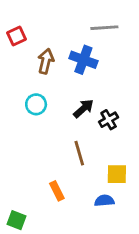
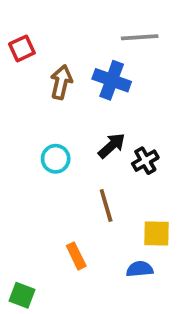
cyan circle: (36, 104) -> (56, 159), moved

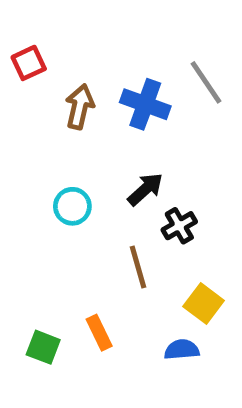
gray line: (140, 37) -> (206, 82), moved, turned 60
black cross: (145, 161) -> (179, 226), moved
yellow square: (157, 234) -> (204, 303), turned 36
green square: (22, 295) -> (43, 347), moved

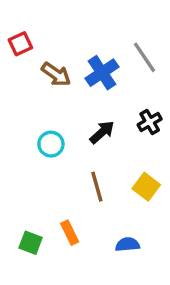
blue cross: (145, 104) -> (102, 73), turned 36
brown arrow: (80, 107) -> (56, 74), turned 112
black cross: (179, 226) -> (150, 122), moved
yellow square: (204, 303) -> (146, 187), moved

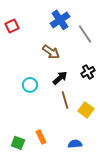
blue cross: (102, 73) -> (60, 20), moved
brown arrow: (56, 74) -> (51, 52), moved
brown line: (97, 187) -> (65, 100), moved

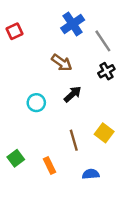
black cross: (88, 72) -> (106, 71), moved
brown line: (65, 100) -> (74, 140), moved
green square: (18, 143) -> (16, 158), moved, turned 32

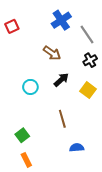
yellow square: (104, 133) -> (88, 90), moved
green square: (16, 158) -> (22, 135), moved
orange rectangle: (50, 166) -> (26, 160), moved

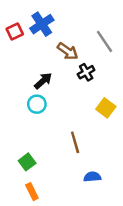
blue cross: (61, 20) -> (42, 24), moved
brown arrow: (52, 53) -> (68, 51), moved
black cross: (90, 60) -> (86, 72), moved
black arrow: (61, 80) -> (43, 81), moved

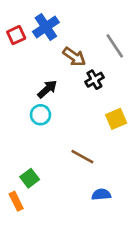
yellow square: (106, 108) -> (116, 119), turned 30
brown line: (75, 142) -> (82, 157), turned -45
orange rectangle: (32, 192) -> (16, 201), moved

